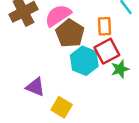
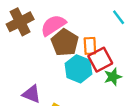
orange rectangle: (105, 26) -> (90, 46), moved

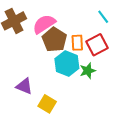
red square: (100, 60) -> (97, 45), moved
green star: (113, 77) -> (88, 71), moved

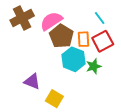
cyan line: (103, 17) -> (100, 18), moved

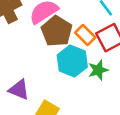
orange rectangle: (84, 39) -> (85, 35), turned -42

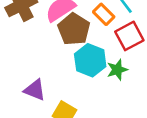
orange rectangle: (85, 35) -> (104, 14), moved

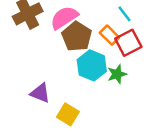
orange rectangle: (104, 14) -> (109, 35), moved

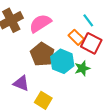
brown pentagon: (77, 36) -> (42, 54), moved
red square: (128, 43) -> (91, 43), turned -35

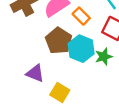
orange rectangle: (76, 37) -> (81, 16), moved

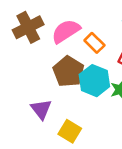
purple triangle: (35, 73) -> (41, 109), turned 30

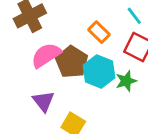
pink semicircle: (66, 31) -> (46, 55), moved

